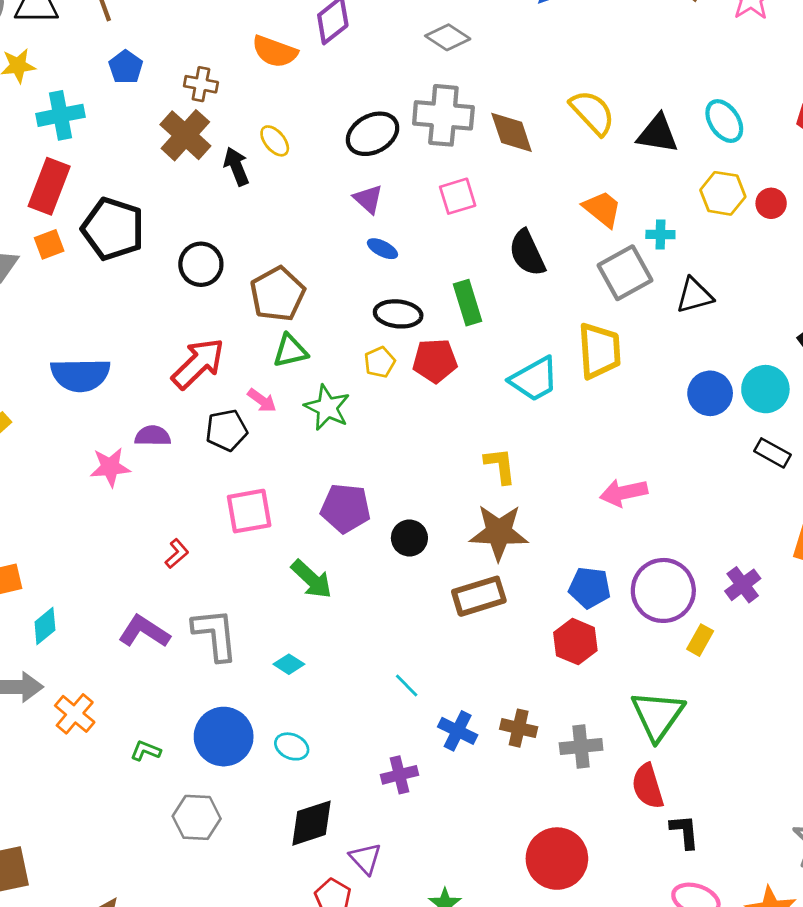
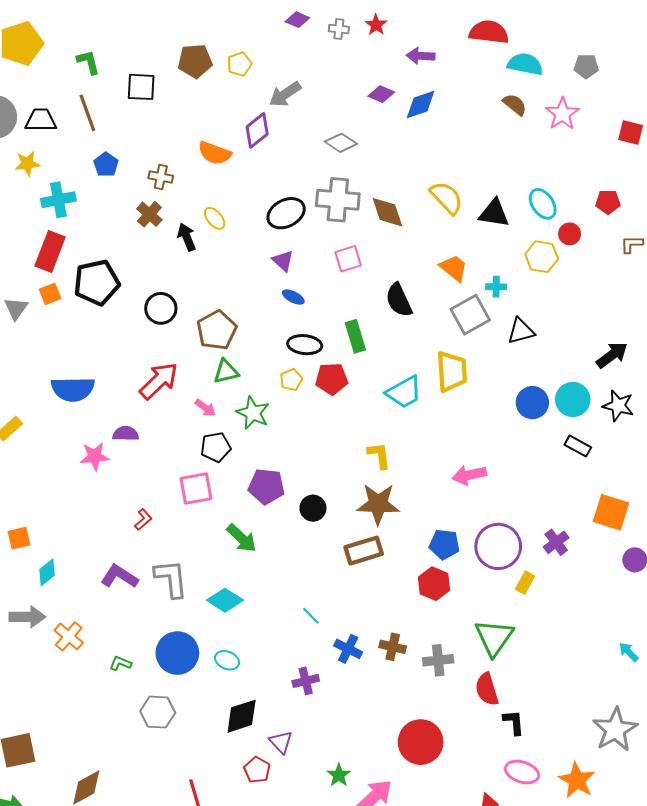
brown cross: (185, 135) -> (149, 214), size x0.7
red circle: (771, 203) -> (570, 234), moved
black pentagon: (113, 229) -> (97, 283), turned -30
black pentagon: (226, 430) -> (216, 447), moved
cyan diamond: (289, 664) -> (225, 600), size x1.6

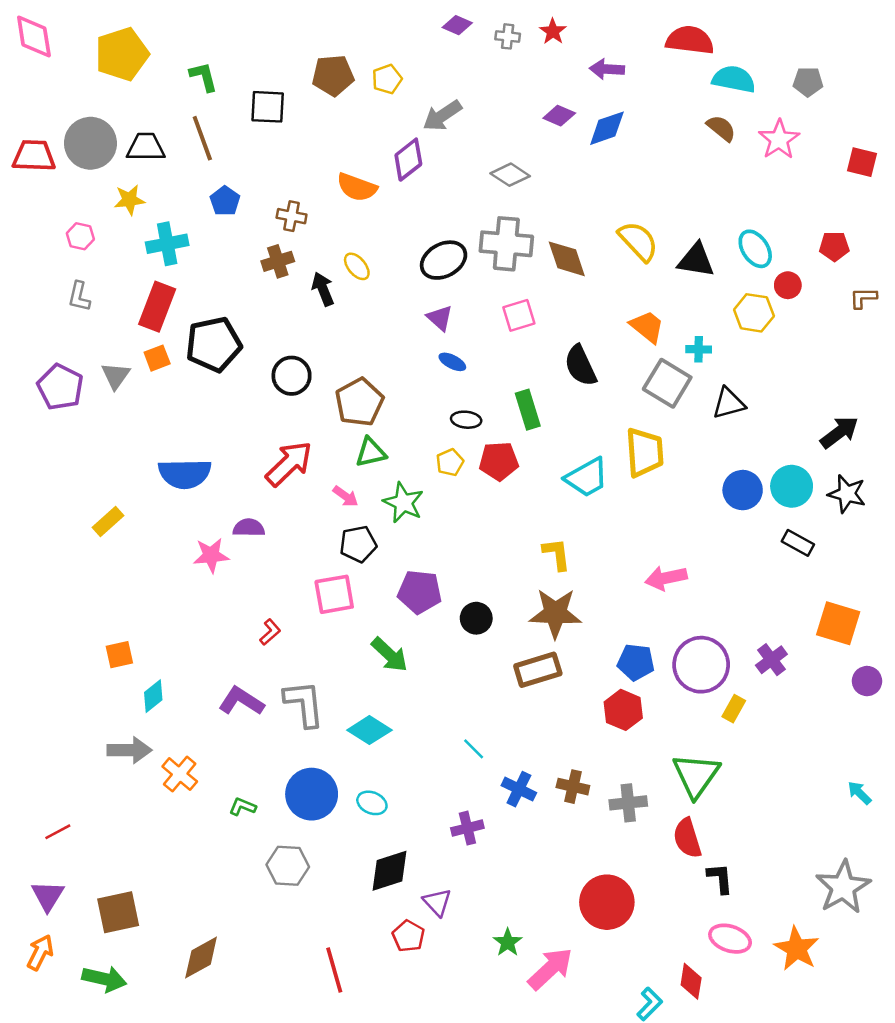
brown cross: (149, 214) -> (278, 261), turned 30
gray square: (470, 315) -> (667, 383), turned -30
black ellipse: (305, 345) -> (466, 420), size x0.7

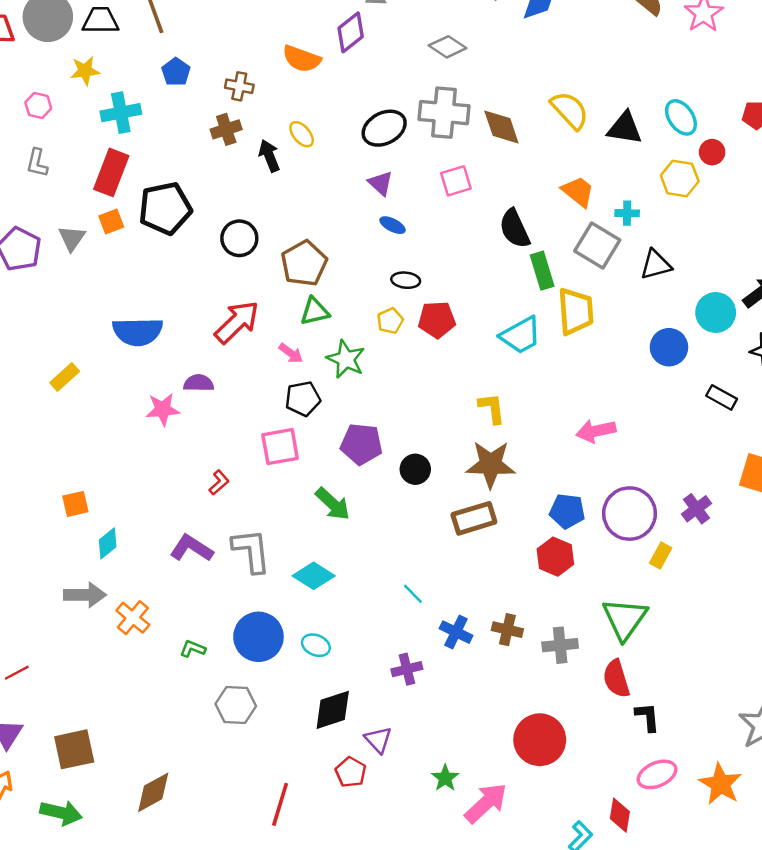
green rectangle: (528, 410) -> (542, 271), moved
cyan circle: (792, 486) -> (716, 312), moved
pink ellipse: (730, 939) -> (657, 774), turned -42
red line: (334, 970) -> (280, 804), turned 33

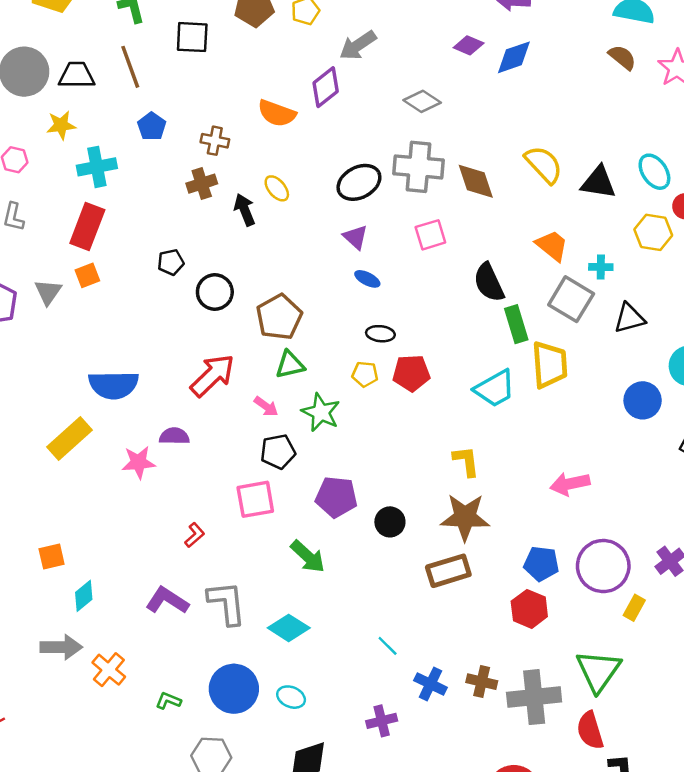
black pentagon: (165, 208) -> (171, 262), moved, size x0.5
yellow pentagon: (390, 321) -> (365, 374), turned 30
yellow rectangle: (65, 377) -> (69, 439), moved, size x1.5
gray cross: (560, 645) -> (534, 697), size x1.5

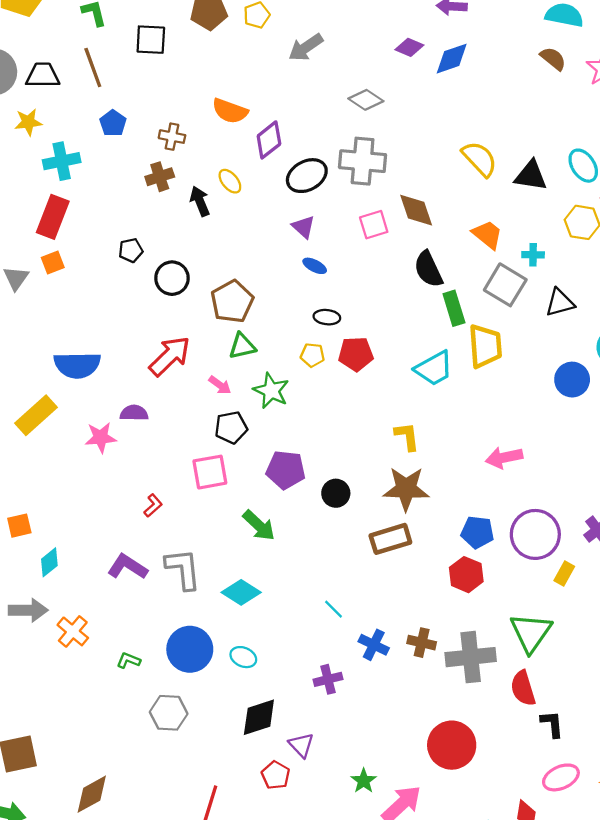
purple diamond: (326, 87) -> (269, 140), moved
brown diamond: (476, 181) -> (416, 210), moved

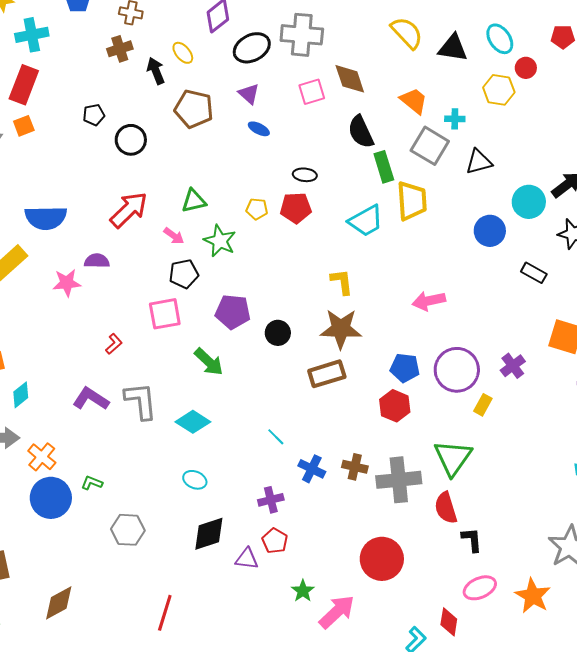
brown pentagon: (232, 302) -> (194, 109), moved, turned -30
black ellipse: (327, 317) -> (305, 175), moved
blue circle: (190, 649) -> (51, 498), moved
purple triangle: (301, 745) -> (247, 559), turned -40
red pentagon: (276, 775) -> (275, 541), moved

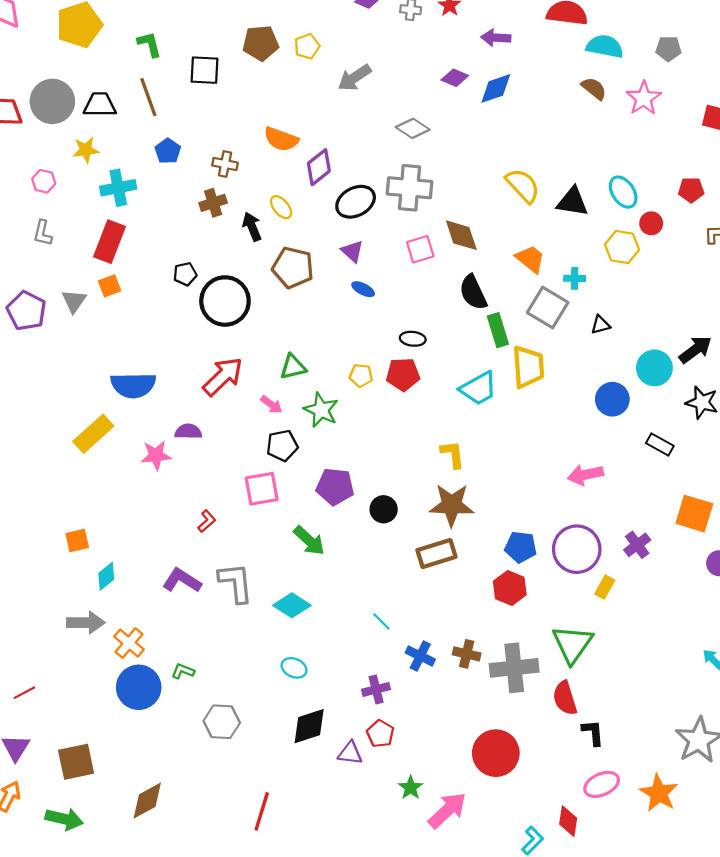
black circle: (131, 140) -> (225, 301), size x1.5
black triangle: (479, 162) -> (600, 325), size x0.7
pink arrow: (429, 301) -> (585, 475), moved

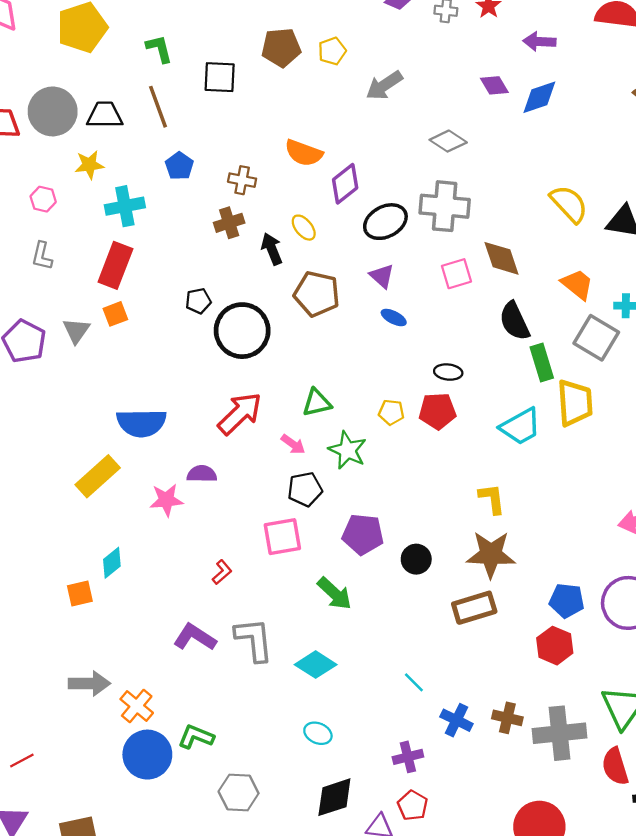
purple diamond: (455, 78) -> (494, 85), turned 36
cyan diamond: (106, 576) -> (112, 563), moved
green L-shape: (183, 671) -> (196, 737), size x1.4

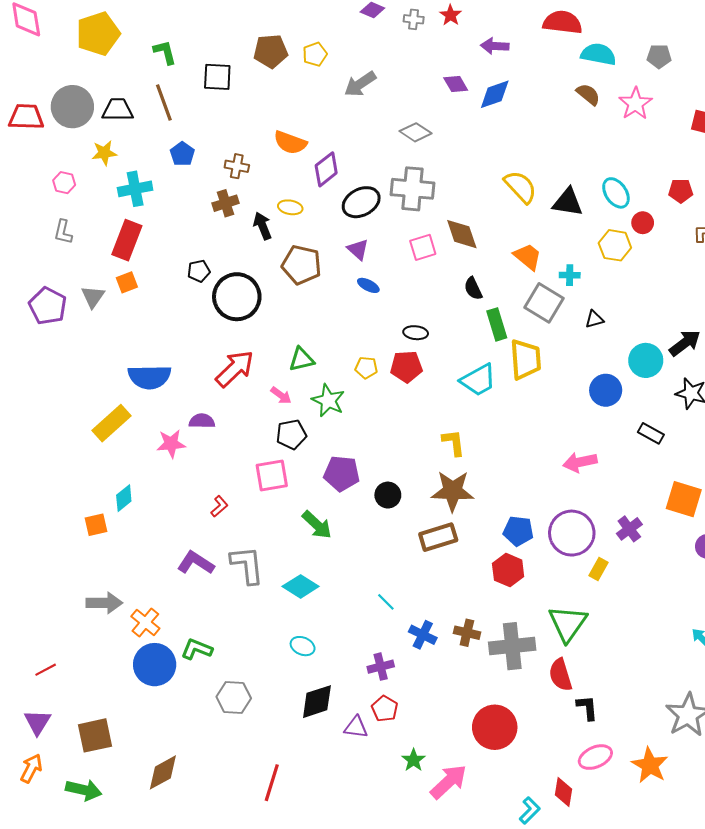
yellow ellipse: (304, 228) -> (290, 207), turned -40
black semicircle: (514, 321) -> (473, 288), size x0.7

